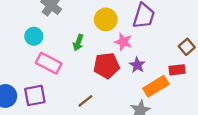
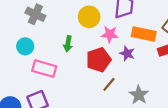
orange rectangle: (156, 86) -> (144, 34), moved, turned 55
brown line: (85, 101) -> (109, 84), moved

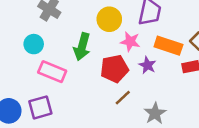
green arrow: (68, 44) -> (82, 47), size x1.5

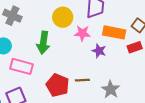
red pentagon: (114, 69) -> (58, 85), moved, turned -30
brown line: (123, 98) -> (82, 80), turned 48

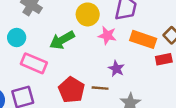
green arrow: (43, 43) -> (62, 40), turned 45
purple star: (99, 51) -> (116, 69), moved

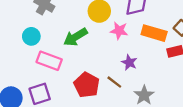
brown line: (100, 88) -> (114, 82), turned 35

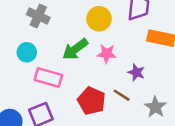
pink star: (119, 31) -> (107, 54), moved

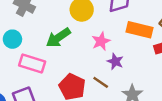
pink star: (107, 54) -> (101, 41), moved, turned -30

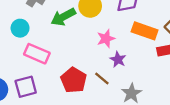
green arrow: (58, 38) -> (63, 17), moved

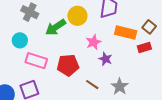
brown line: (102, 79) -> (92, 85), moved
red pentagon: (74, 80) -> (68, 65), moved, turned -30

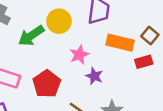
red pentagon: (68, 65) -> (47, 84), turned -30

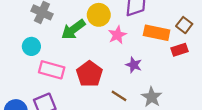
pink star: (79, 55) -> (117, 35), moved

